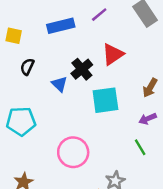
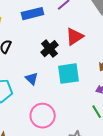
blue triangle: (60, 84) -> (32, 79), moved

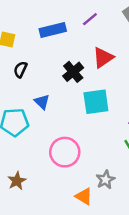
blue triangle: (32, 79) -> (42, 102), moved

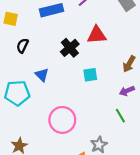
red triangle: (103, 57) -> (97, 35), turned 30
cyan square: (96, 102) -> (90, 75), size x0.6

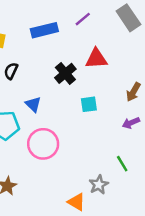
green line: (120, 116) -> (122, 164), moved
pink circle: (62, 120) -> (43, 144), moved

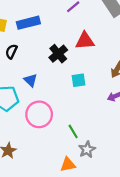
blue rectangle: (44, 30) -> (28, 23), moved
green line: (122, 164) -> (73, 131), moved
orange triangle: (77, 202) -> (68, 164), turned -42

